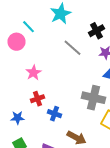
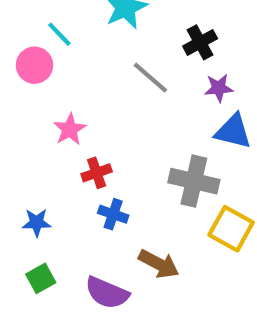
red cross: (38, 99) -> (97, 173), moved

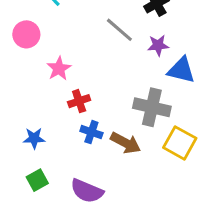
pink circle: (34, 65) -> (26, 34), moved
purple star: (219, 88) -> (158, 45), moved
brown arrow: (159, 264) -> (126, 143), moved

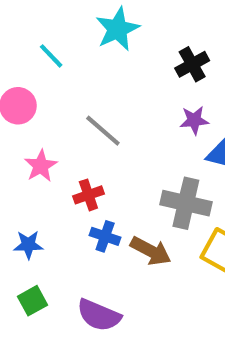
gray line: (119, 30) -> (103, 131), moved
pink star: (59, 69) -> (41, 166), moved

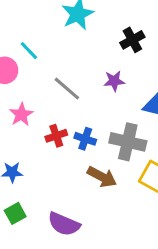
cyan line: (51, 56) -> (29, 51), moved
purple star: (194, 120) -> (114, 81), moved
blue cross: (105, 236) -> (85, 139), moved

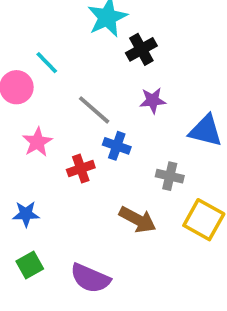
black cross: (132, 40) -> (141, 49), moved
blue cross: (85, 139) -> (117, 146), moved
gray cross: (128, 142) -> (170, 176), size x0.6

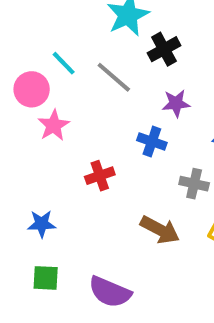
gray line: (94, 110) -> (114, 77), moved
pink star: (37, 142) -> (54, 125), moved
blue cross: (117, 146) -> (152, 141), moved
green square: (30, 265) -> (46, 278), turned 32

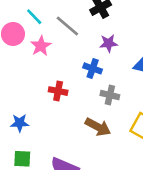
pink star: (54, 125) -> (41, 46), moved
red cross: (100, 176) -> (58, 91), turned 30
gray cross: (194, 184) -> (110, 95), moved

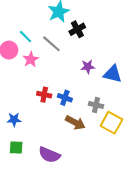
purple star: (109, 43) -> (88, 67), moved
blue cross: (93, 68) -> (65, 98), moved
gray cross: (110, 95) -> (96, 105), moved

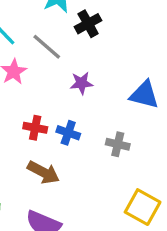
purple star: (88, 67) -> (81, 83), moved
brown arrow: (75, 123) -> (43, 172), moved
yellow square: (112, 123) -> (143, 207), moved

